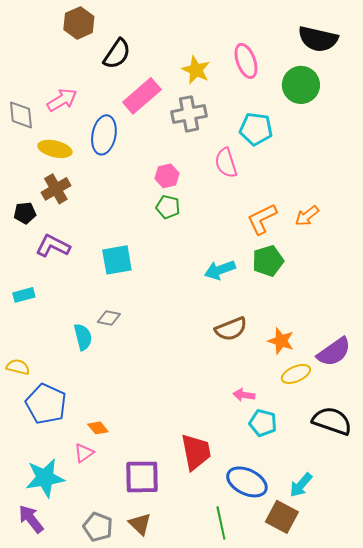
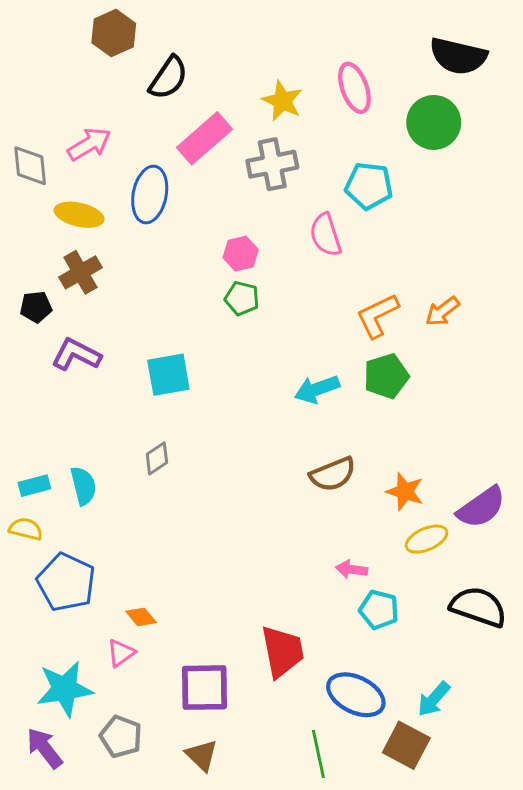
cyan rectangle: (24, 295) -> (34, 486), moved
gray diamond: (109, 318) -> (157, 458), turned -45
cyan semicircle: (83, 337) -> (83, 486), moved
gray pentagon: (98, 527) -> (121, 737), moved

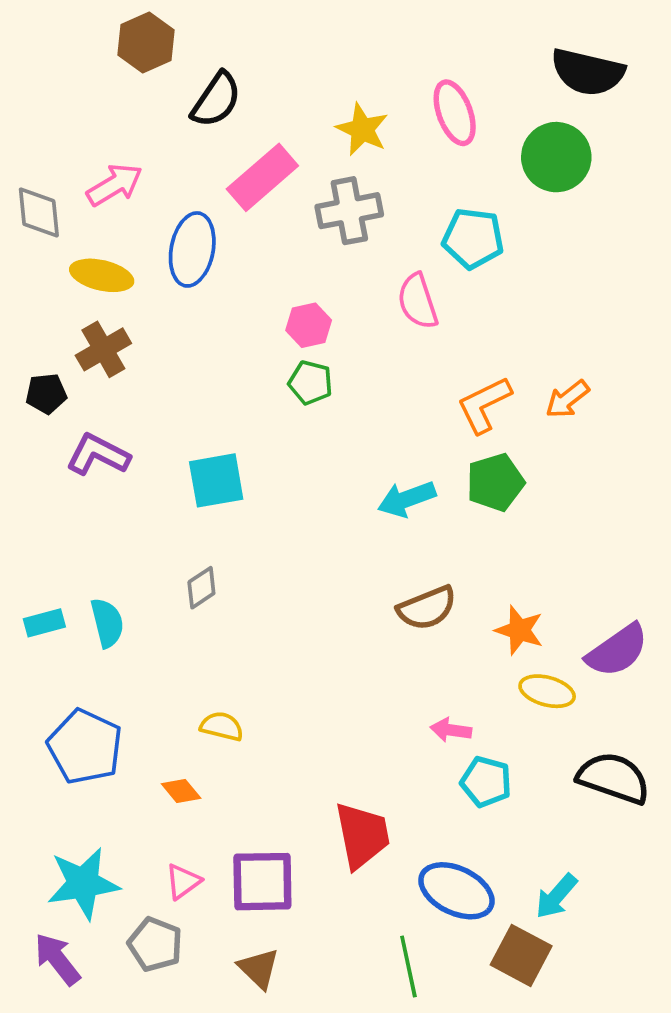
yellow semicircle: (26, 529) -> (222, 726), moved
yellow ellipse: (427, 539) -> (547, 691), turned 39
pink triangle: (121, 653) -> (183, 882), moved

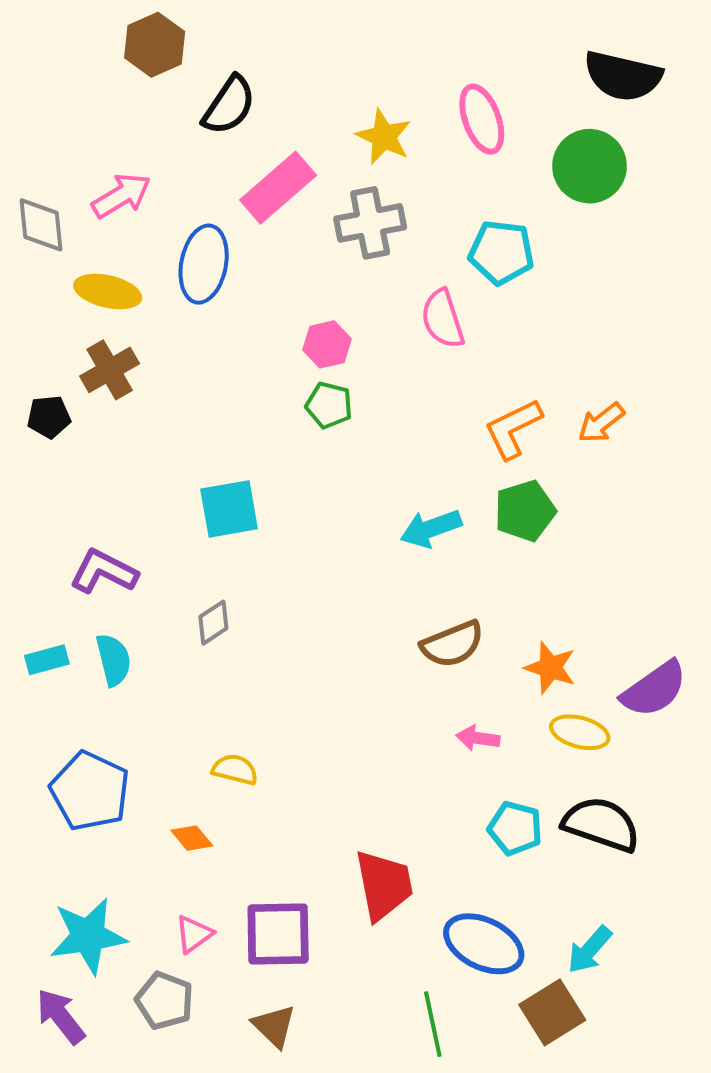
purple L-shape: (98, 455) -> (104, 572), moved
pink arrow: (451, 730) -> (478, 738), moved
black semicircle: (614, 778) -> (601, 824), moved
brown square: (521, 955) -> (552, 1012), turned 30

